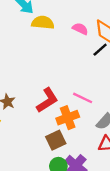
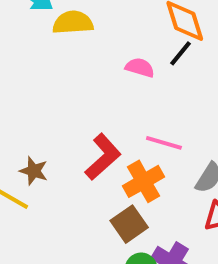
pink semicircle: (80, 29) -> (140, 68), moved

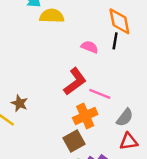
black line: (181, 53) -> (115, 41), turned -35
red L-shape: (103, 157) -> (75, 81), moved

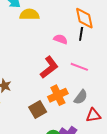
pink line: (100, 94) -> (79, 67), moved
gray semicircle: (125, 117) -> (81, 97), moved
brown square: (74, 141) -> (38, 110), moved

